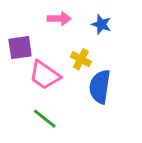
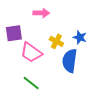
blue star: (101, 24) -> (80, 37), moved

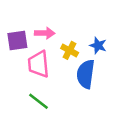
pink arrow: (41, 13) -> (45, 33), moved
pink trapezoid: (31, 53) -> (38, 64), turned 50

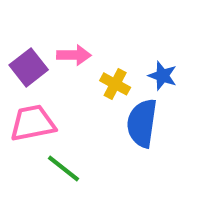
purple square: (17, 41) -> (29, 67), turned -30
pink trapezoid: (38, 64) -> (33, 123), moved, turned 84

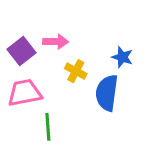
yellow cross: (115, 84) -> (76, 71), moved
green line: (64, 169) -> (48, 127), turned 48

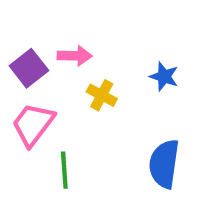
pink trapezoid: (25, 93) -> (33, 124), turned -42
blue semicircle: (107, 93) -> (164, 164), moved

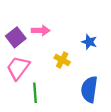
yellow cross: (102, 95) -> (62, 60), moved

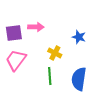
purple square: (16, 37) -> (14, 33), turned 30
green line: (35, 93) -> (50, 76), moved

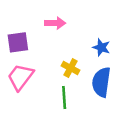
pink arrow: (36, 27) -> (55, 23), moved
blue semicircle: (79, 79) -> (101, 82), moved

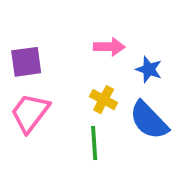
pink arrow: (55, 23) -> (109, 47), moved
blue semicircle: (101, 82) -> (149, 120), turned -52

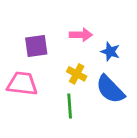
purple square: (26, 62) -> (36, 46), moved
pink trapezoid: (30, 113) -> (22, 84), turned 60

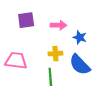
purple square: (36, 46) -> (26, 20), moved
yellow cross: (77, 74) -> (55, 54), turned -32

